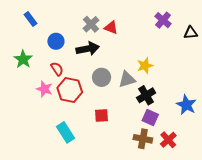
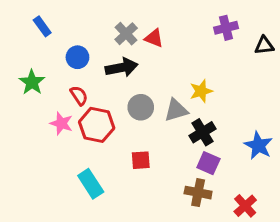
purple cross: (163, 20) -> (226, 28), turned 35
red cross: (168, 140) -> (245, 206), moved

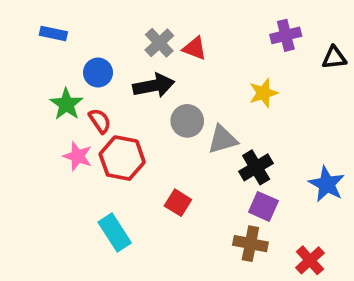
blue rectangle: (42, 26) -> (53, 33), turned -42
green star: (32, 82) -> (66, 104), moved
yellow star: (201, 91) -> (263, 93), moved
gray circle: (141, 107) -> (187, 121), moved
red square: (141, 160) -> (178, 203), turned 36

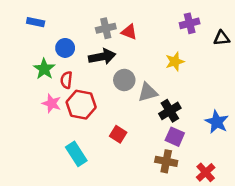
gray cross: (159, 43) -> (106, 28), turned 30
red semicircle: (100, 121) -> (66, 80), turned -140

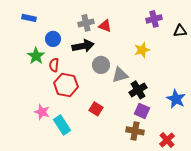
pink star: (52, 103) -> (42, 112), moved

